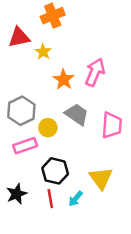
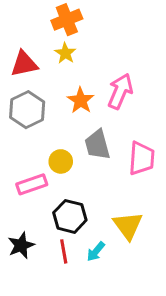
red triangle: (19, 37) -> (24, 64), moved
yellow star: (43, 52) -> (65, 53), moved
gray hexagon: (21, 111) -> (27, 110), moved
gray trapezoid: (77, 114) -> (97, 145), turned -140

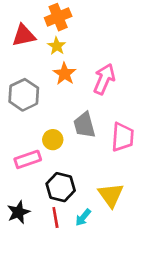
red triangle: (24, 64) -> (24, 35), moved
orange star: (81, 100) -> (65, 74), moved

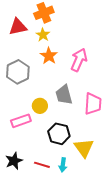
black hexagon: (61, 187) -> (59, 134), moved
red line: (55, 217) -> (42, 165), turned -63
cyan arrow: (83, 217) -> (63, 165), turned -32

